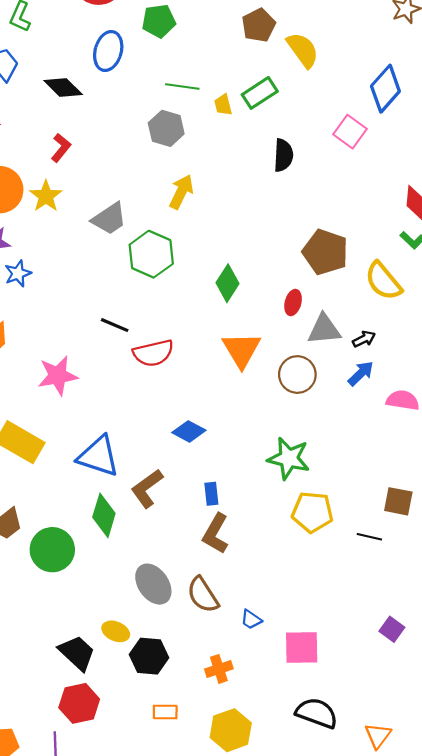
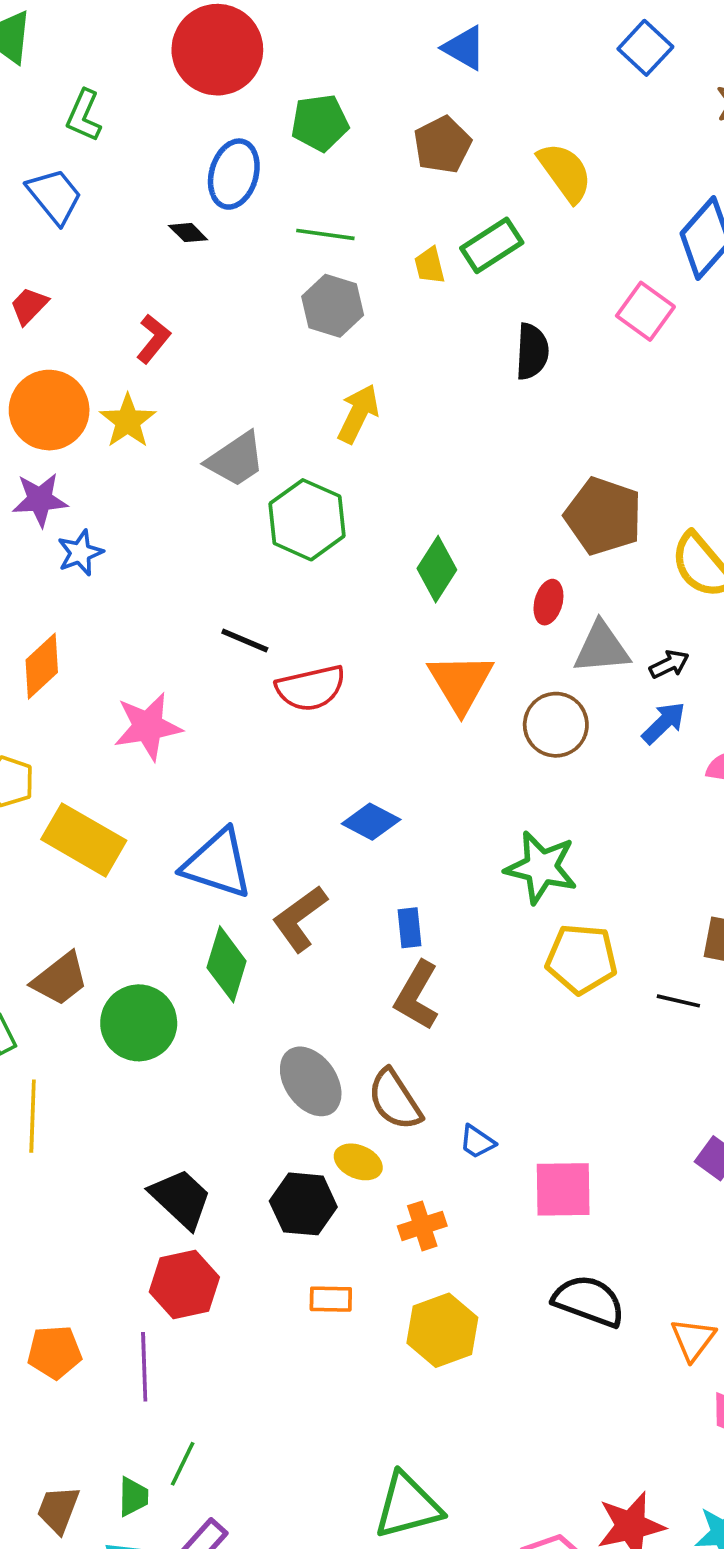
brown pentagon: (259, 25) -> (442, 145), moved
green line: (182, 86) -> (325, 234), moved
black diamond: (63, 88) -> (188, 233), moved, size x0.6
yellow ellipse: (116, 631) -> (358, 1162), moved

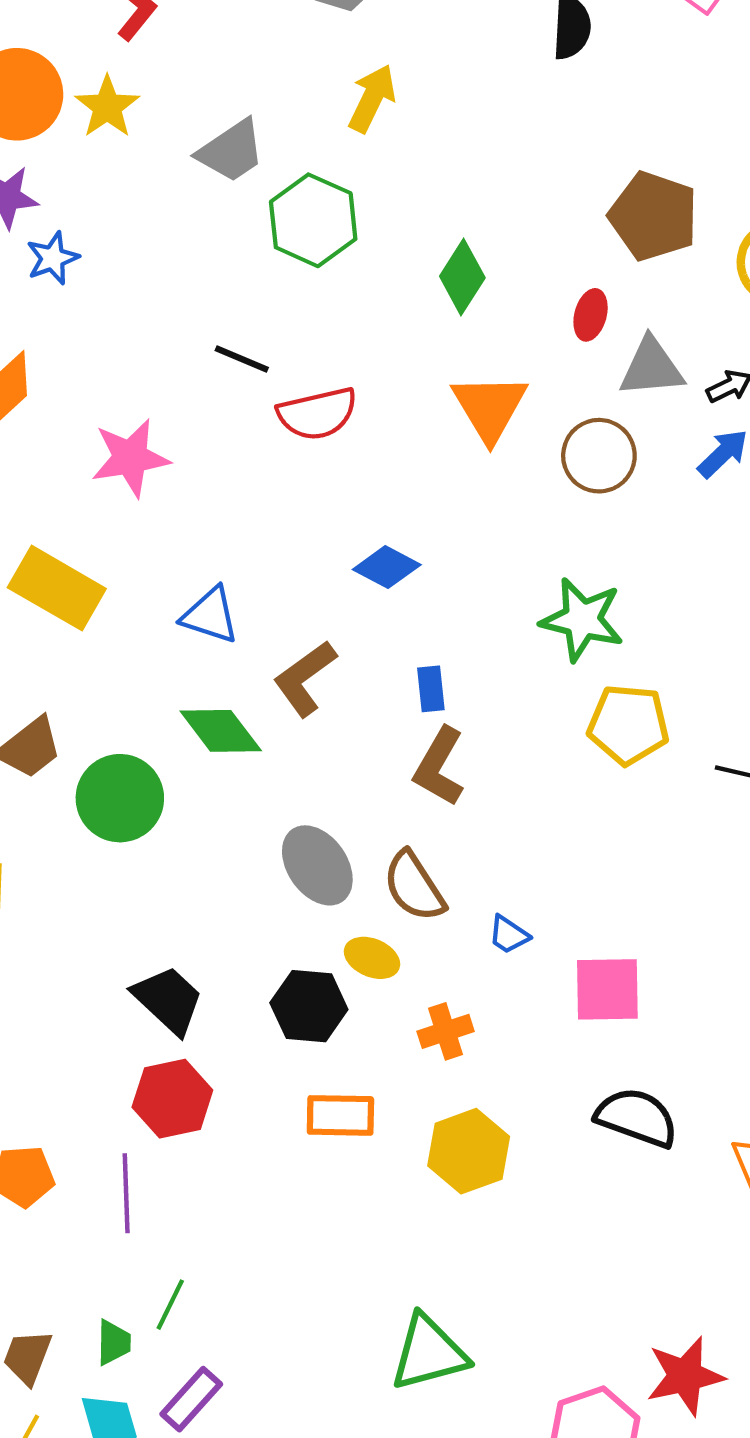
blue triangle: (217, 864) -> (210, 615), size x0.7
green diamond: (227, 964) -> (221, 731), turned -54
orange rectangle: (331, 1299) -> (340, 1115), size x1.4

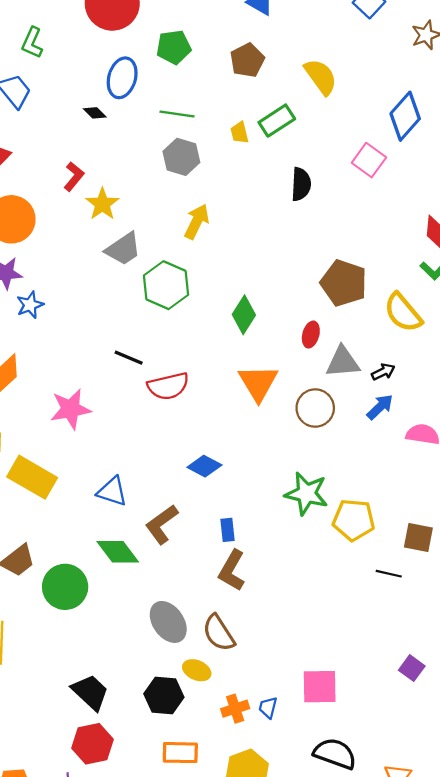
yellow star: (107, 107) -> (102, 204), moved
yellow pentagon: (628, 725) -> (354, 520), moved
blue trapezoid: (509, 935) -> (268, 708), moved, turned 70

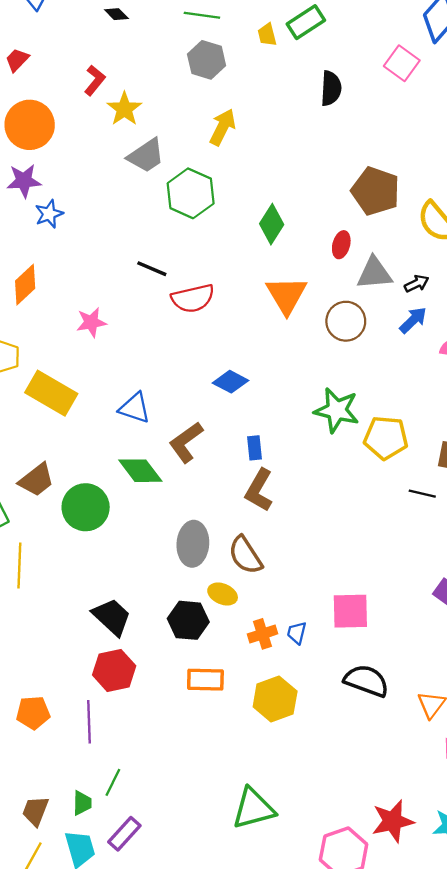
pink star: (71, 409) -> (91, 322), size x0.7
gray ellipse: (168, 622) -> (193, 544), turned 39

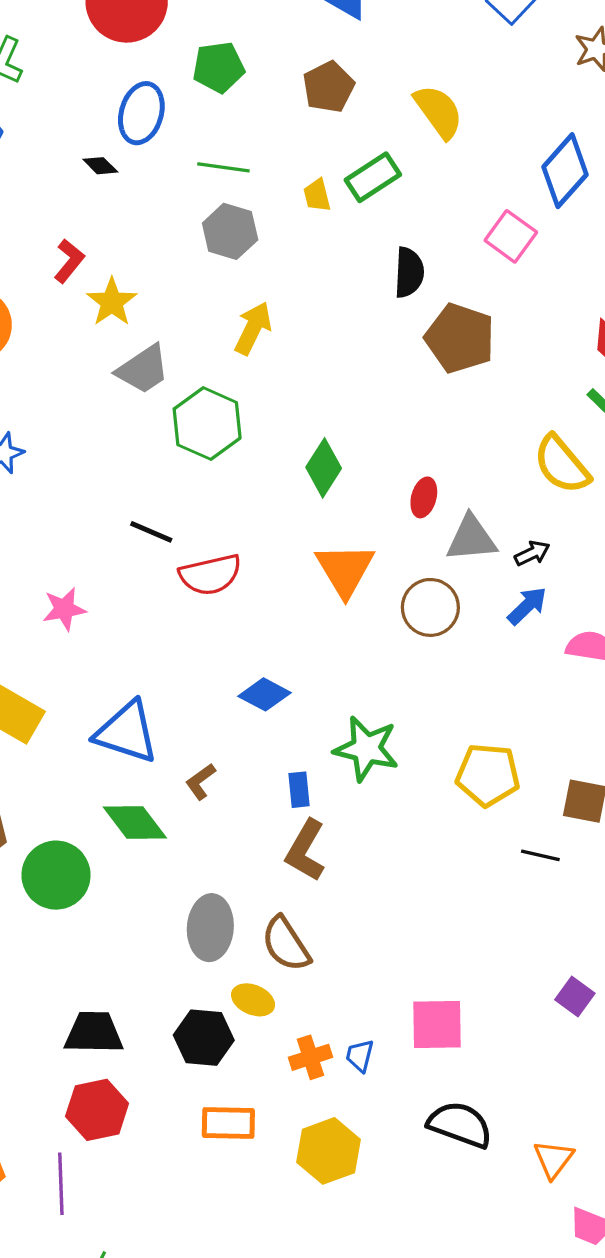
brown pentagon: (376, 191) -> (460, 338), moved
blue triangle: (135, 408) -> (127, 732), size x1.4
green star: (337, 410) -> (366, 749), moved
brown L-shape: (186, 442) -> (200, 781), size x0.6
black trapezoid: (112, 617) -> (94, 1033), turned -42

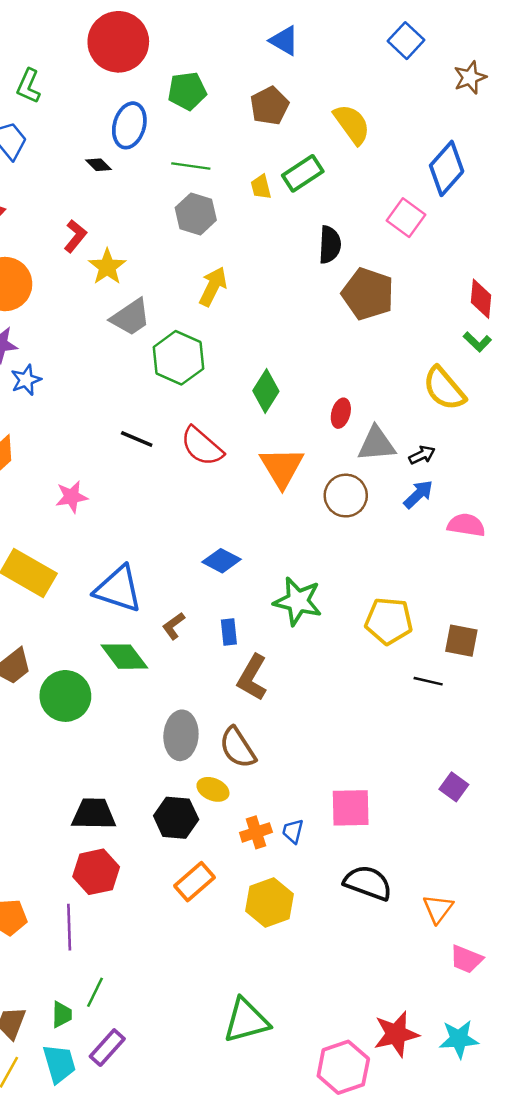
red semicircle: (210, 575) -> (202, 446), moved, turned 54
blue rectangle: (299, 790) -> (229, 632), moved
orange rectangle: (228, 1123) -> (195, 882), turned -42

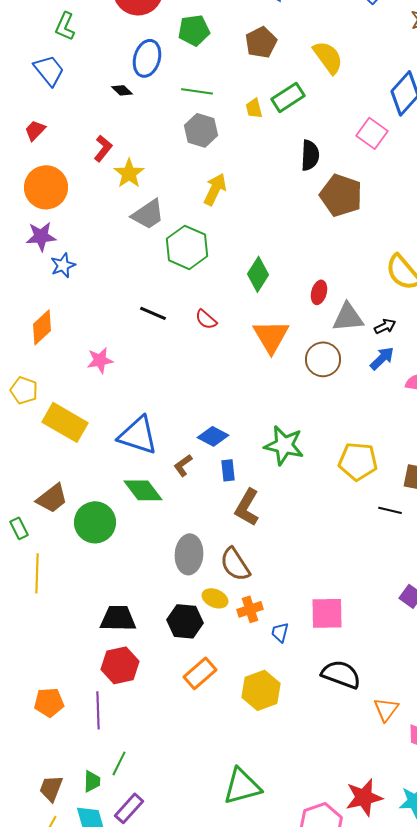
red semicircle: (202, 446) -> (206, 319), size x0.6
blue diamond: (222, 561) -> (213, 436), moved
orange cross: (256, 832) -> (250, 609), moved
orange triangle: (438, 909) -> (386, 709), moved

